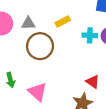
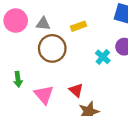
cyan cross: (90, 35) -> (103, 57), moved, turned 32
red triangle: (93, 82) -> (76, 90), moved

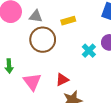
red triangle: (76, 90) -> (62, 80), turned 48

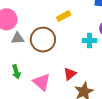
gray triangle: (36, 16) -> (18, 38), moved
cyan cross: (89, 51) -> (89, 40), turned -32

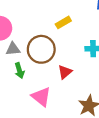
green arrow: (16, 72) -> (19, 71), moved
red triangle: (70, 74) -> (65, 72), moved

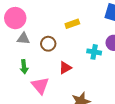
brown circle: (41, 49) -> (48, 44), size x0.6
green arrow: (19, 71) -> (24, 67), moved

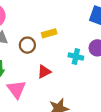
yellow rectangle: (72, 24) -> (49, 33), moved

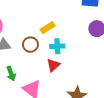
cyan cross: (76, 56) -> (57, 46), moved

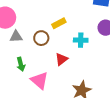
cyan cross: (57, 46) -> (81, 40), moved

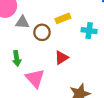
gray triangle: (16, 37) -> (22, 22), moved
cyan cross: (81, 40) -> (89, 31), moved

